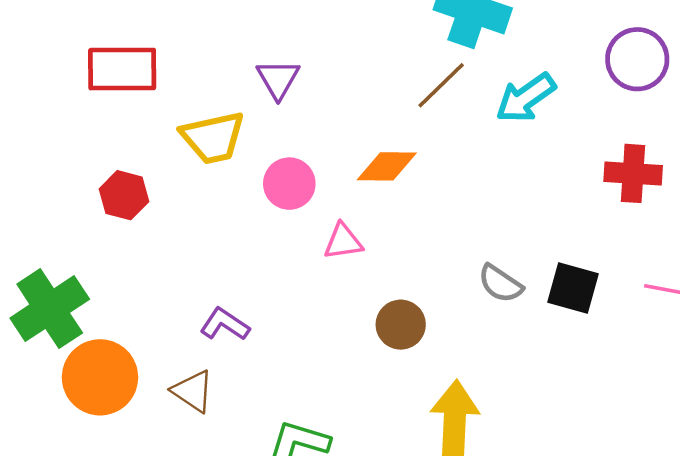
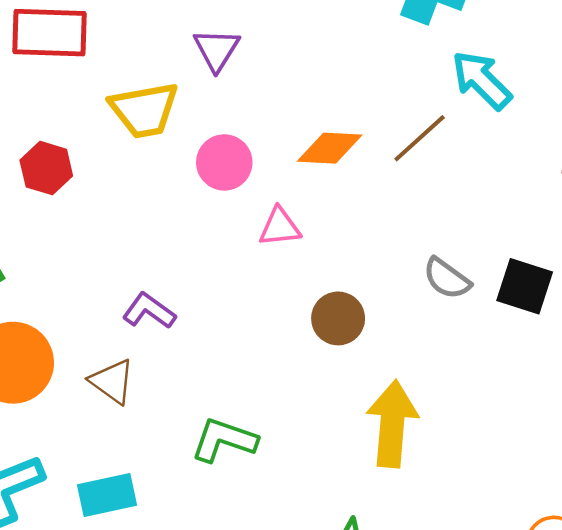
brown line: (441, 85) -> (420, 138), moved
cyan arrow: (526, 98) -> (482, 80), turned 78

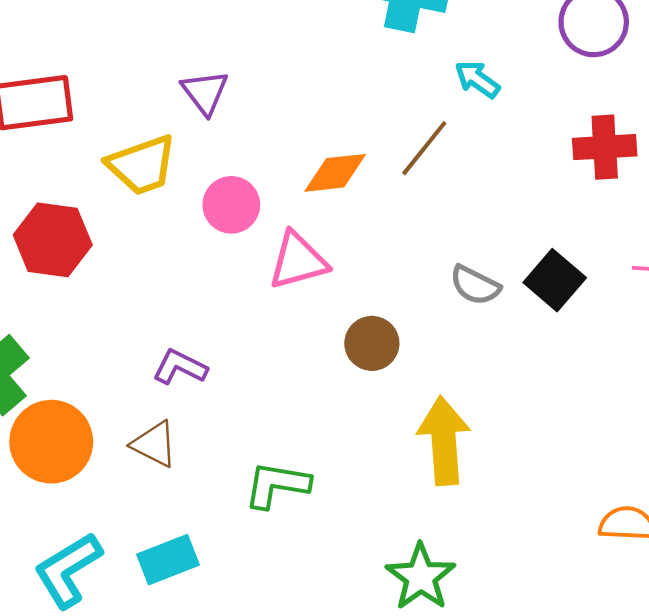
cyan arrow: (482, 80) -> (477, 79), size x0.7
red hexagon: (46, 168) -> (53, 240), size x1.4
pink triangle: (280, 227) -> (298, 261), size x1.4
black square: (525, 286) -> (555, 280), turned 32

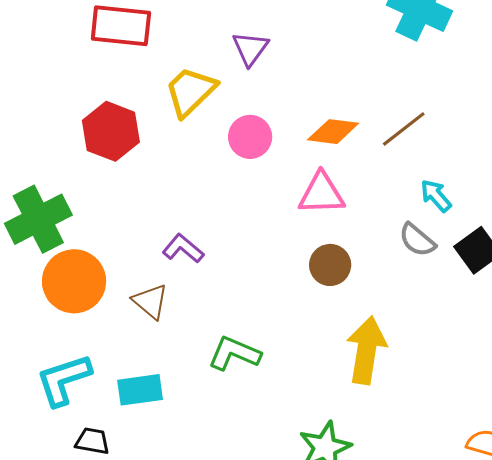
cyan arrow: (477, 79) -> (436, 196), moved
yellow trapezoid: (142, 165) -> (190, 91), turned 142
pink triangle: (298, 261) -> (322, 194), moved

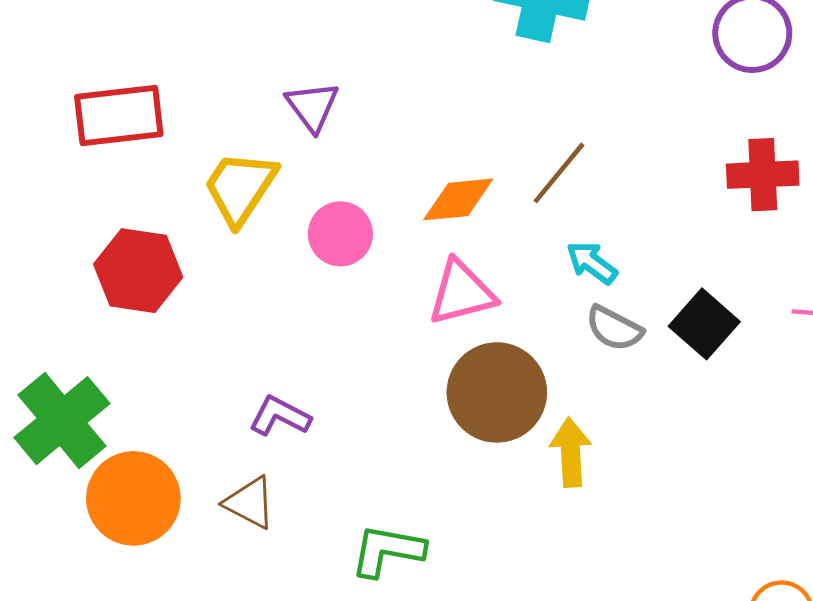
cyan arrow: (436, 196) -> (592, 263), moved
brown circle: (330, 265) -> (497, 392), size x1.6
yellow arrow: (366, 350) -> (571, 452), moved, size x0.7

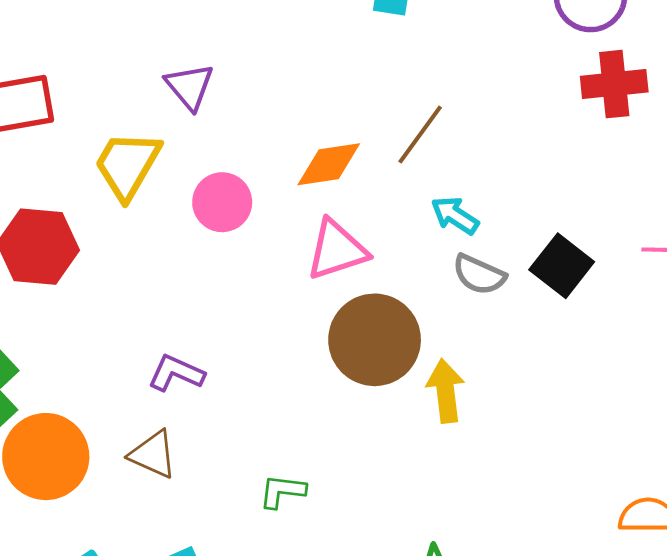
red cross: (763, 175) -> (614, 84), moved
green L-shape: (387, 551) -> (282, 491), size x0.7

